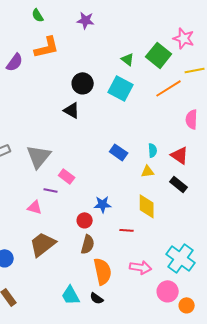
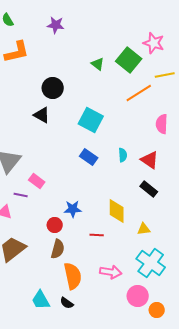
cyan square: (121, 88) -> (91, 120), moved
yellow triangle: (148, 171) -> (144, 229), moved

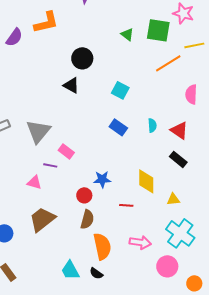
green square: (129, 60) -> (158, 30), turned -30
cyan square: (91, 120) -> (120, 90), size x0.7
orange circle: (157, 310) -> (194, 283), moved

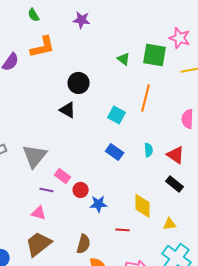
orange line: (168, 63) -> (146, 98), moved, turned -44
pink triangle: (34, 182) -> (39, 213), moved
red circle: (84, 195) -> (81, 190), moved

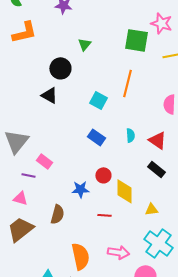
green triangle: (124, 59) -> (84, 44), moved, turned 32
red circle: (81, 190) -> (103, 175), moved
brown semicircle: (84, 244) -> (57, 214), moved

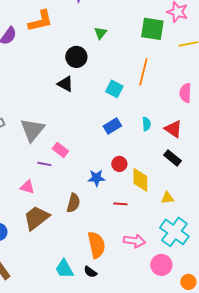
blue rectangle: (96, 137) -> (112, 126), turned -66
pink triangle: (20, 198) -> (27, 187), moved

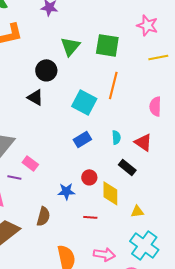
green square: (152, 29) -> (107, 45), moved
green triangle: (100, 33) -> (70, 46), size x1.5
cyan square: (114, 89) -> (84, 102), size x1.4
black rectangle: (172, 158) -> (127, 167), moved

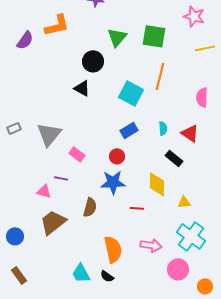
purple line: (14, 177) -> (61, 178), moved
red circle: (89, 177) -> (117, 156), moved
blue star: (66, 191) -> (113, 182), size x1.4

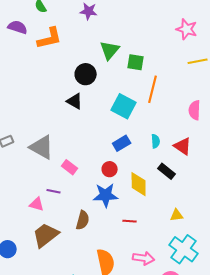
green square: (154, 36) -> (136, 62), moved, size x0.7
purple semicircle: (25, 40) -> (18, 27), moved, turned -108
gray triangle: (49, 134) -> (42, 147), turned -40
yellow diamond: (157, 184) -> (139, 184), moved

